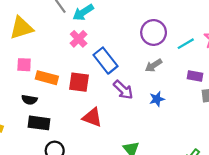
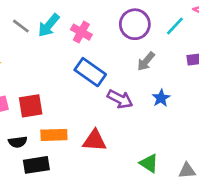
pink cross: (79, 39) -> (81, 32), moved
orange rectangle: (47, 78) -> (54, 135), moved
red square: (79, 82) -> (31, 106), moved

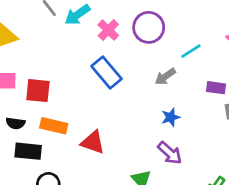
purple circle: (135, 24) -> (149, 27), moved
cyan line: (175, 26) -> (191, 51), moved
purple arrow: (120, 99) -> (170, 153), moved

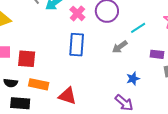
blue rectangle: (107, 73) -> (77, 45), turned 45
blue star: (171, 117) -> (133, 79), moved

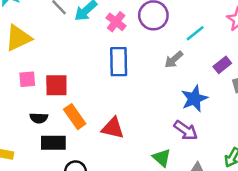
purple rectangle: (157, 54) -> (222, 65), turned -40
blue star: (133, 79) -> (194, 99), size x1.5
orange rectangle: (39, 84) -> (75, 117), turned 48

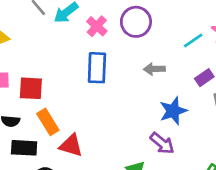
cyan line: (195, 33) -> (193, 40), moved
gray arrow: (174, 60) -> (154, 69), turned 36
red triangle: (113, 128) -> (71, 145), moved

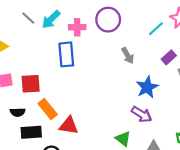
pink cross: (97, 26) -> (77, 27), turned -35
blue rectangle: (97, 68) -> (66, 54), moved
gray arrow: (154, 69) -> (128, 56), turned -112

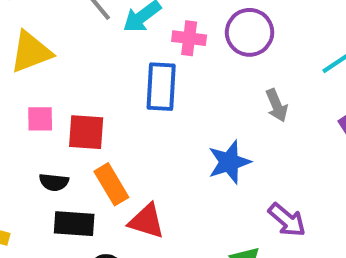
blue star: (147, 87) -> (229, 162), moved

